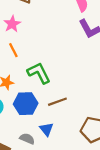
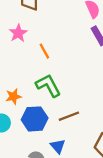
orange line: (13, 50) -> (44, 51), moved

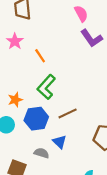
green L-shape: (48, 86) -> (46, 87), turned -105

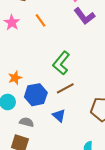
orange line: (40, 56) -> (41, 20), moved
green L-shape: (46, 87) -> (61, 63), moved
gray semicircle: (42, 153) -> (27, 122), moved

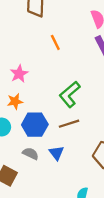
pink star: (12, 23) -> (19, 74), moved
gray semicircle: (27, 122) -> (31, 154), moved

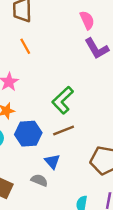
orange line: (55, 42) -> (25, 46), moved
gray semicircle: (31, 154) -> (39, 180), moved

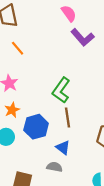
brown line: (64, 131) -> (67, 117), turned -66

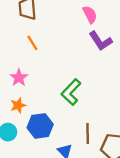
brown line: (67, 117) -> (88, 134), moved

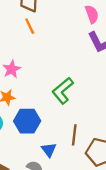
orange line: (32, 43) -> (30, 26), moved

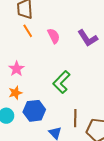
pink semicircle: (92, 14) -> (54, 36), moved

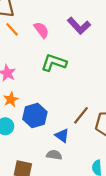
green L-shape: (61, 82) -> (54, 63), moved, turned 75
brown line: (75, 118) -> (81, 115), turned 48

